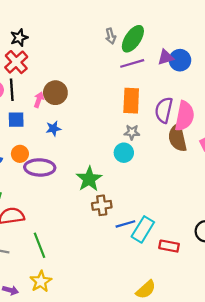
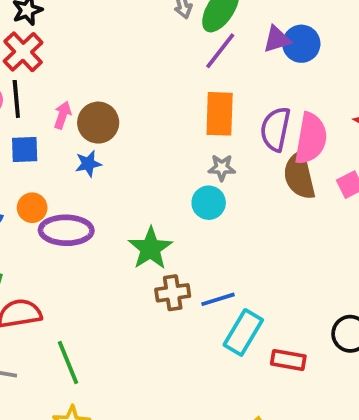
purple line: (132, 63) -> (220, 51), turned -35
brown circle: (55, 93) -> (98, 123), moved
blue line: (125, 224) -> (218, 299), moved

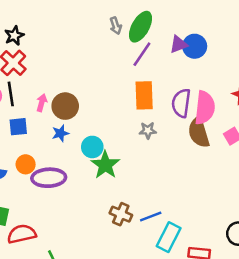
cyan circle: (209, 203) -> (92, 147), moved
green star: (150, 248) -> (105, 165), moved
brown cross: (173, 293) -> (121, 214), turned 35

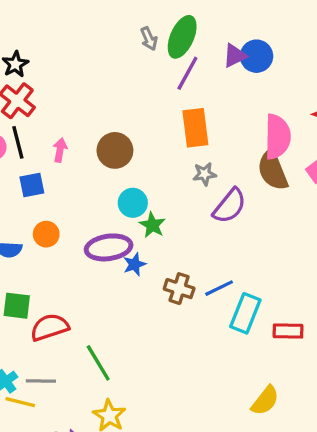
purple semicircle: (181, 103) -> (230, 206), moved, turned -144
brown circle: (65, 106) -> (115, 150), moved
blue star: (60, 133) -> (134, 264), moved
green star: (105, 165) -> (152, 225), size x0.7
purple ellipse: (49, 178) -> (109, 247), moved

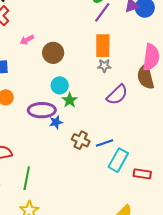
pink arrow: (60, 150) -> (27, 40), moved, turned -136
gray star: (205, 174) -> (104, 66), moved
green line: (98, 363) -> (27, 178), turned 35

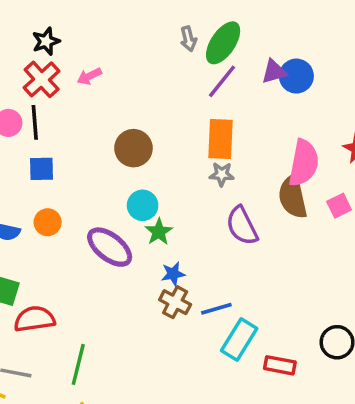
pink arrow: (27, 40) -> (89, 76), moved
purple semicircle: (117, 95) -> (242, 226), turned 105
purple ellipse: (42, 110) -> (110, 247), turned 36
blue star: (56, 122) -> (173, 274), moved

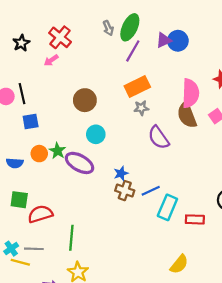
red cross: (42, 79) -> (60, 37), moved
orange rectangle: (221, 139) -> (137, 86), turned 70
green star: (159, 232) -> (57, 151), moved

